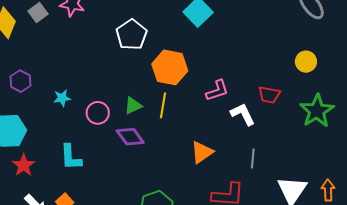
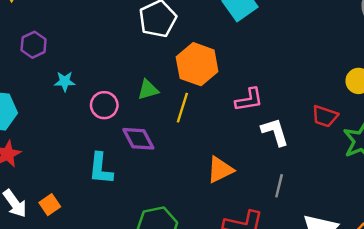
purple hexagon: (20, 81) -> (34, 45), moved
red trapezoid: (269, 95) -> (325, 116), moved
green triangle: (133, 106) -> (148, 90), moved
cyan L-shape: (71, 157) -> (101, 169), moved

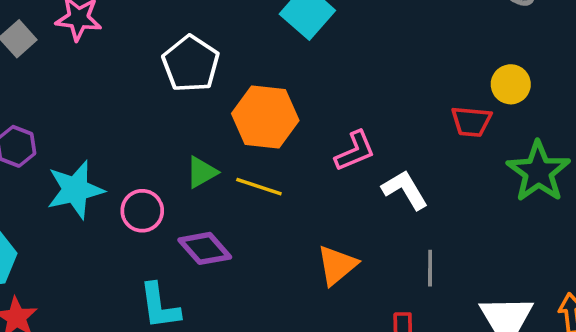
cyan star: (65, 81) -> (75, 190), size x1.8
yellow line: (182, 108) -> (259, 187), turned -76
red trapezoid: (325, 116) -> (471, 122), moved

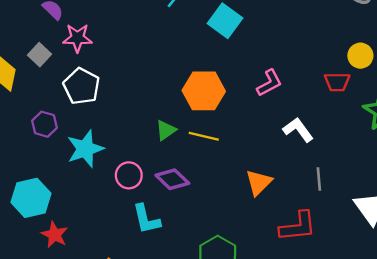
white pentagon: (191, 64) -> (81, 86), moved
pink L-shape: (355, 151) -> (269, 83), moved
pink circle: (142, 211) -> (129, 175), moved

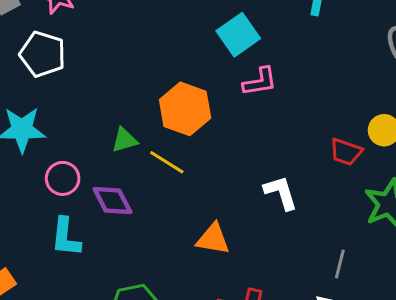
pink L-shape: (269, 83) -> (260, 82), moved
white pentagon: (81, 86) -> (43, 54), turned -30
gray line: (319, 179) -> (340, 264), moved
orange triangle: (259, 182) -> (213, 239), turned 36

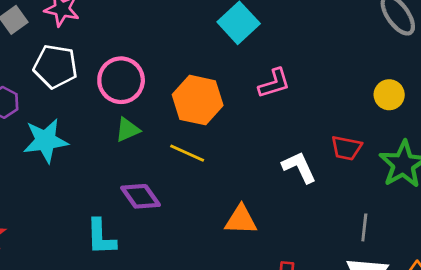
pink L-shape: (260, 82) -> (274, 83), moved
green triangle: (124, 140) -> (128, 130), moved
red trapezoid: (346, 152) -> (346, 148), moved
pink circle: (63, 178) -> (121, 80), moved, size x1.4

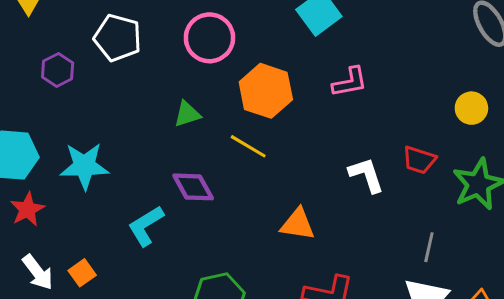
pink circle: (121, 80) -> (209, 38), moved
cyan star: (46, 141) -> (84, 166), moved
cyan L-shape: (101, 237) -> (146, 226), turned 54

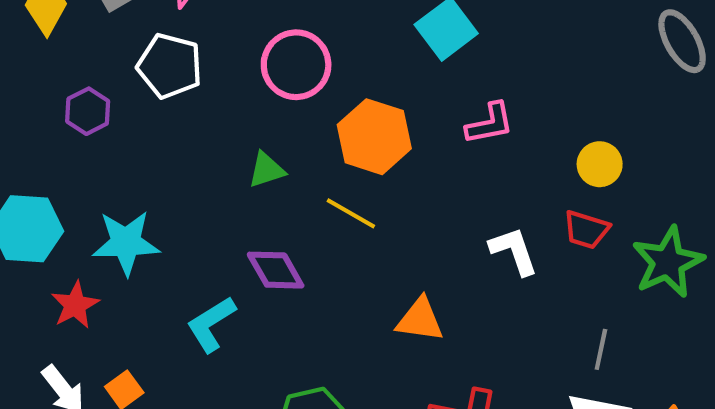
yellow circle: (471, 108) -> (600, 164), moved
red star: (27, 209) -> (75, 305), moved

